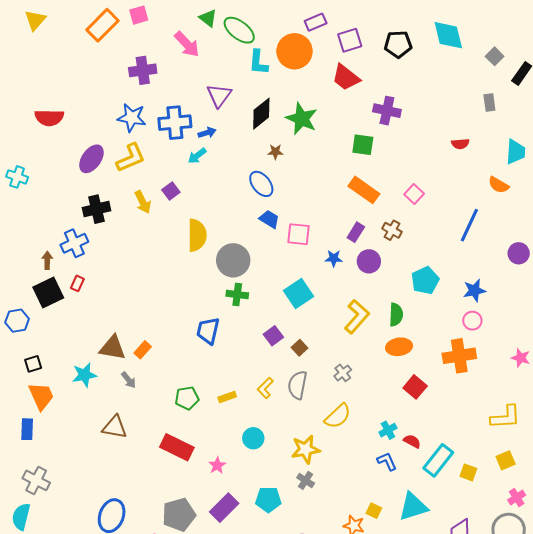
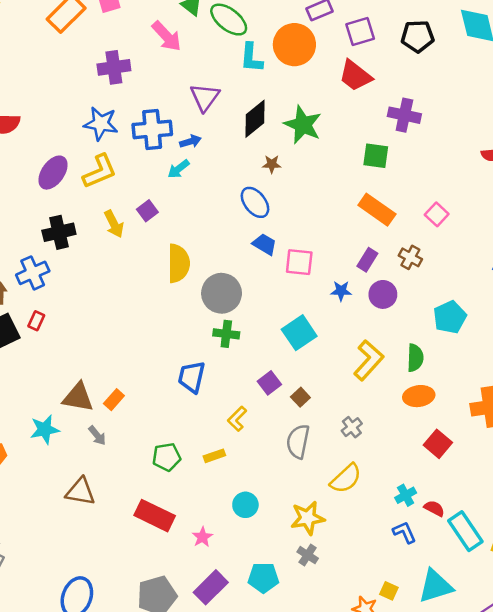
yellow L-shape: (265, 388) -> (237, 419), moved
cyan rectangle: (438, 460) -> (465, 531), turned -72

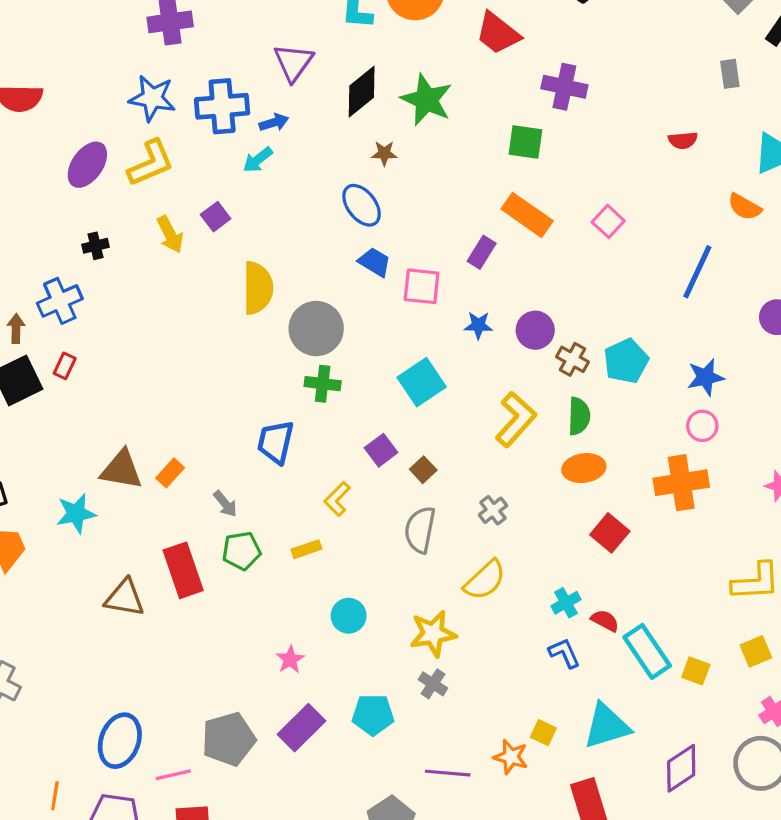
black cross: (59, 232) -> (95, 246), size x0.6
brown cross: (410, 257) -> (572, 359), moved
purple rectangle: (367, 260) -> (482, 252), moved
gray arrow: (97, 435) -> (225, 504), moved
red rectangle: (155, 516) -> (183, 570), moved, turned 45

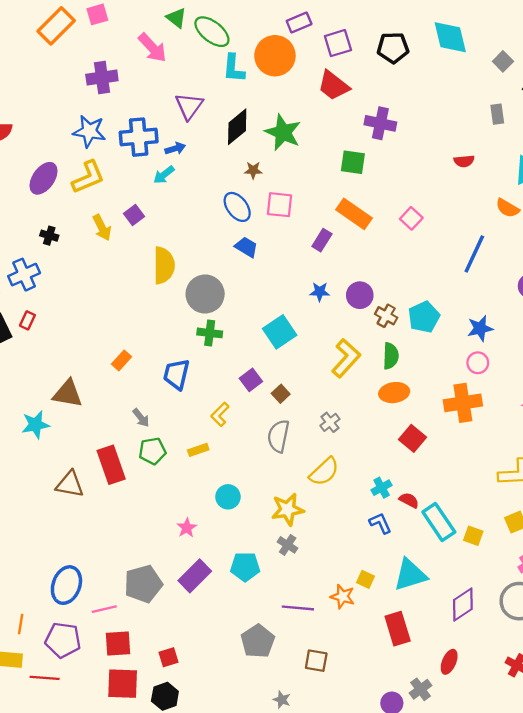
black cross: (95, 246) -> (49, 236), turned 30
pink square: (422, 286) -> (280, 205), moved
orange rectangle: (170, 473) -> (121, 360), moved

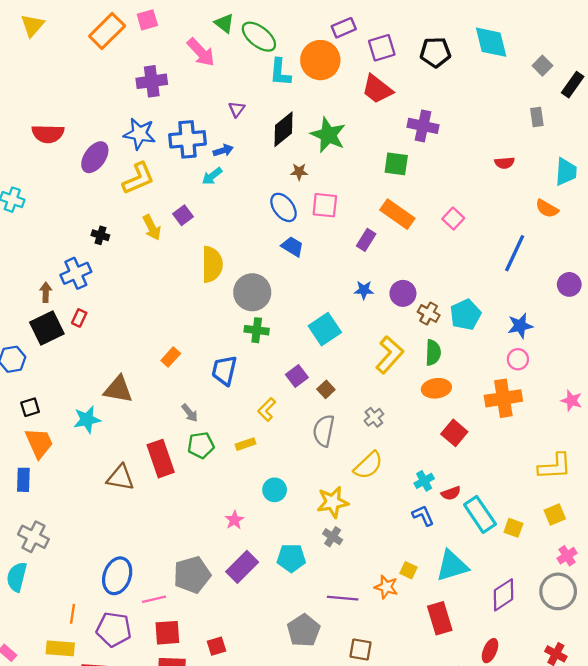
purple triangle: (189, 106) -> (237, 109), size x0.6
purple ellipse: (44, 178) -> (95, 157), moved
red semicircle: (409, 500) -> (451, 493), turned 132

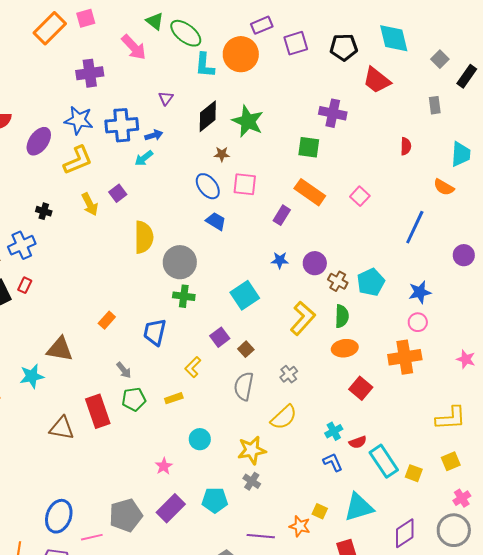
red trapezoid: (377, 89) -> (377, 80), moved
red semicircle: (505, 163) -> (406, 146), turned -84

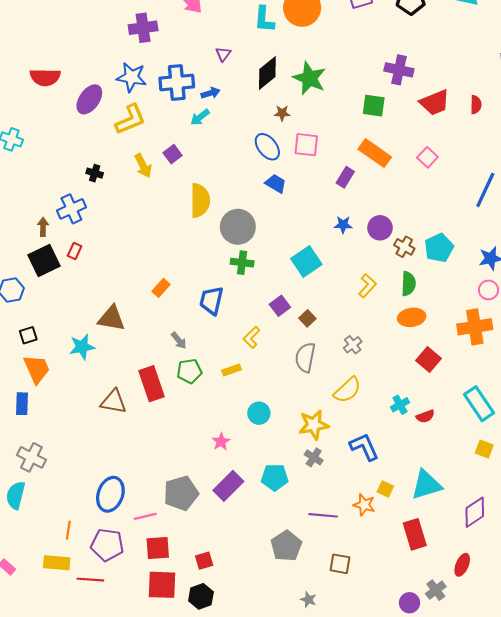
red trapezoid: (377, 80) -> (435, 103), moved, turned -60
yellow L-shape: (303, 318) -> (367, 286), size x0.7
cyan rectangle: (384, 461) -> (479, 404), moved
blue L-shape: (333, 462) -> (364, 447), moved, size x1.4

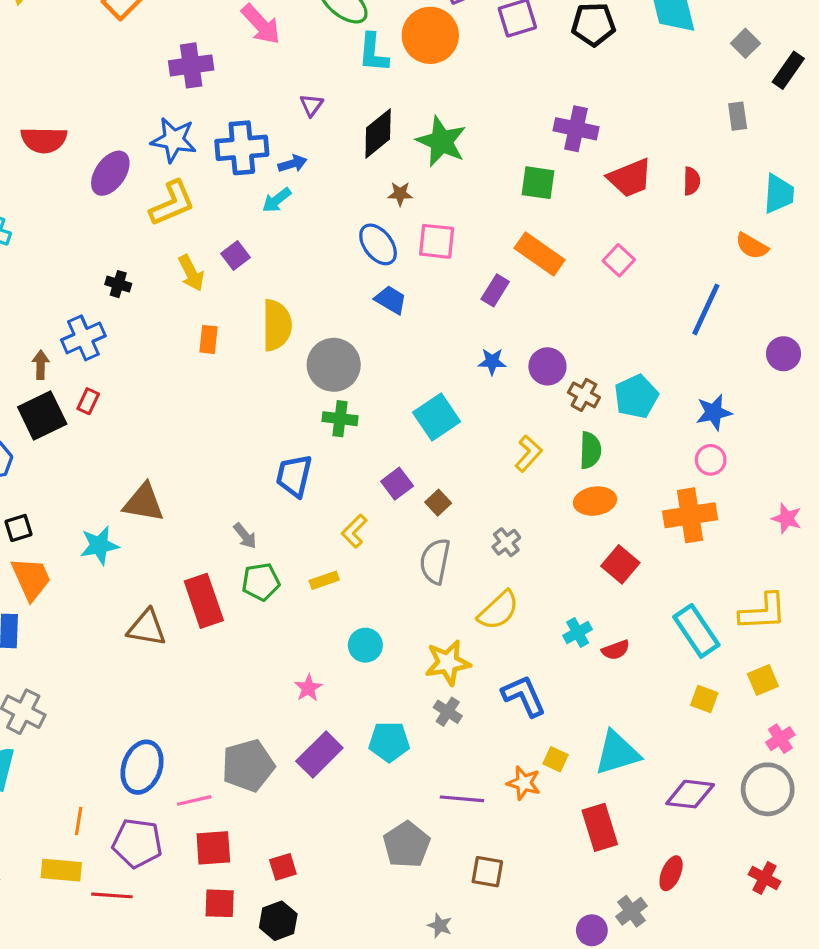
orange rectangle: (161, 288) -> (209, 339), moved, turned -36
purple diamond: (475, 512) -> (690, 794), turned 40
red square: (162, 585) -> (220, 903), size x0.7

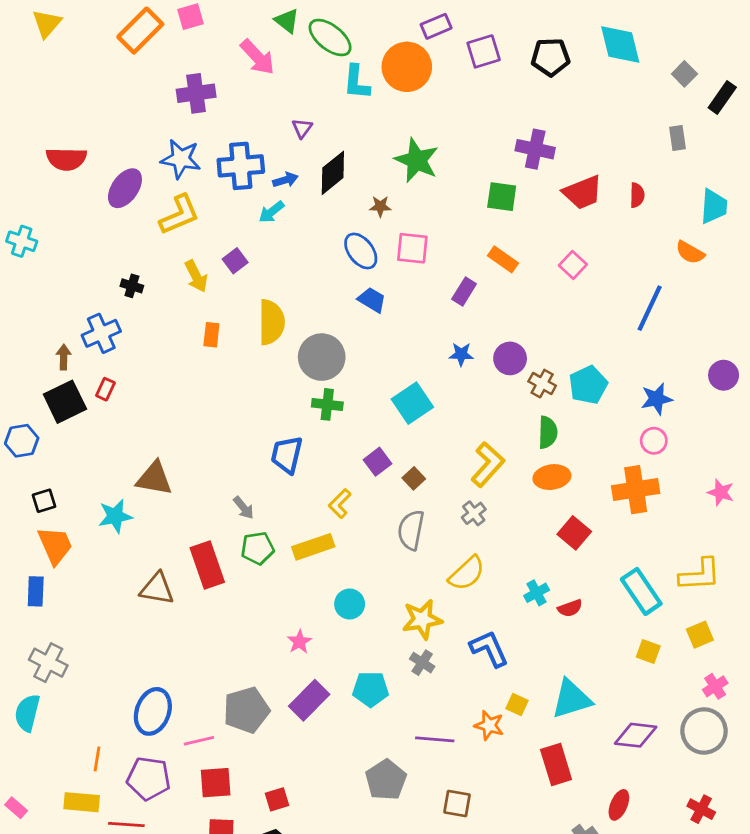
black diamond: (378, 134) -> (333, 173), moved
orange rectangle: (540, 254) -> (503, 259), size x0.7
purple circle: (783, 354) -> (724, 375), moved
yellow L-shape: (528, 454) -> (488, 464), moved, size x1.4
yellow rectangle: (324, 580) -> (313, 547), size x1.6

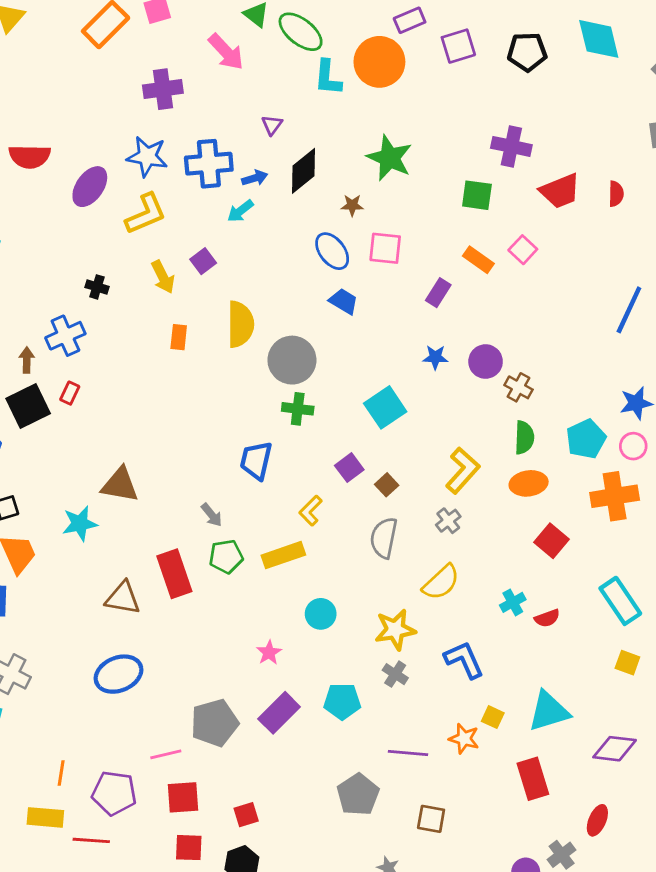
pink square: (573, 265) -> (523, 250), moved
cyan pentagon: (588, 385) -> (586, 439), moved
blue ellipse: (153, 711) -> (118, 674), moved, turned 48

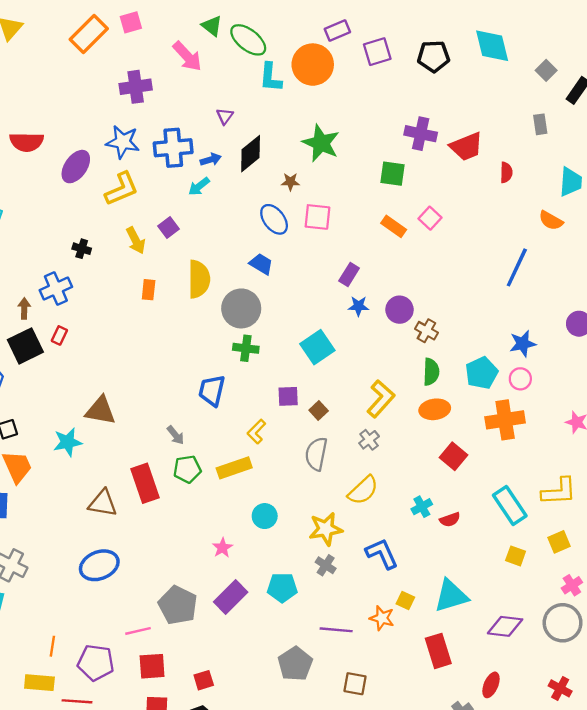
red trapezoid: (560, 191) -> (466, 147), moved
purple rectangle: (438, 293) -> (349, 274), moved
blue trapezoid: (344, 301) -> (261, 264), moved
purple square: (349, 468) -> (288, 396), turned 35
gray pentagon: (215, 723) -> (178, 605), turned -30

